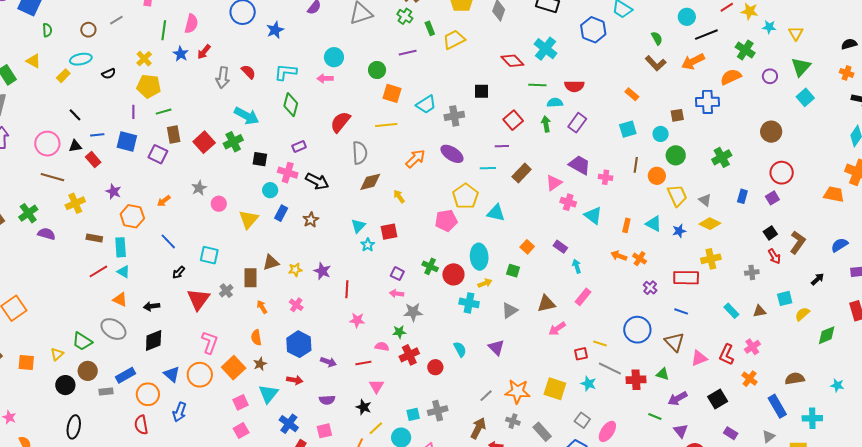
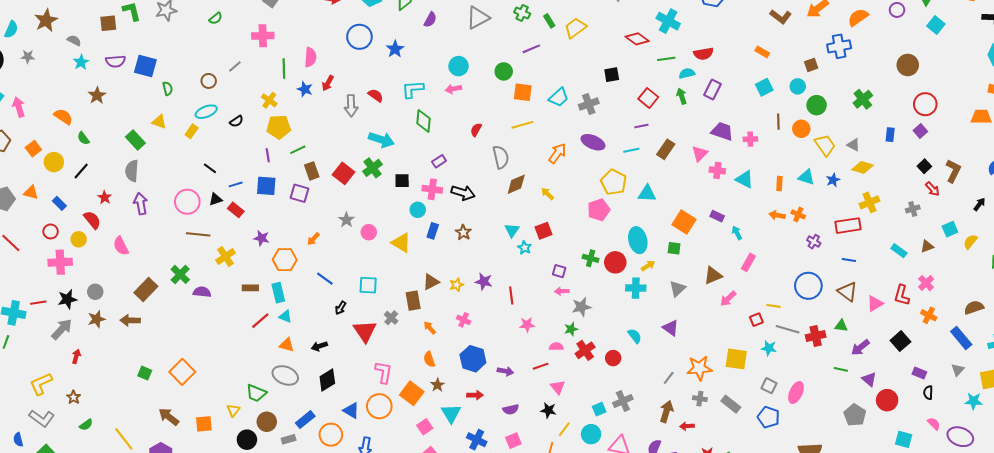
red semicircle: (340, 122) -> (476, 130), size x0.6
yellow triangle: (249, 219) -> (401, 243), turned -30
orange square: (527, 247) -> (684, 222), size x1.6

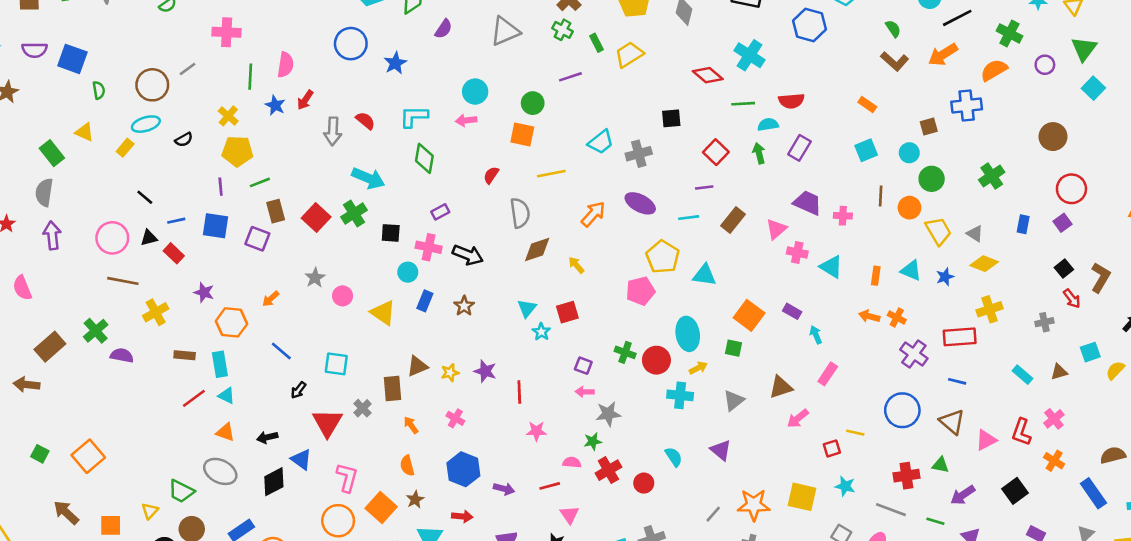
brown circle: (209, 81) -> (152, 85), size x1.6
orange square: (523, 92) -> (522, 134), moved
purple cross: (814, 242) -> (914, 354), size x1.5
gray line: (788, 329) -> (891, 510), moved
blue triangle: (351, 411) -> (301, 459), moved

